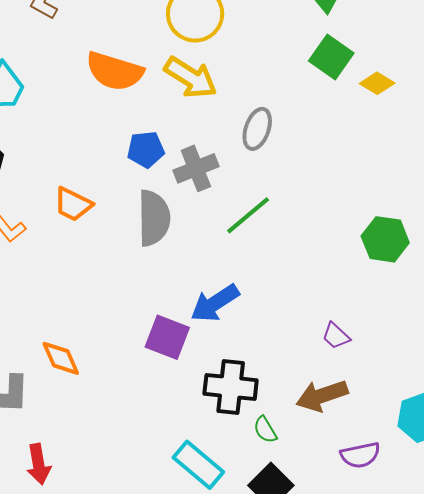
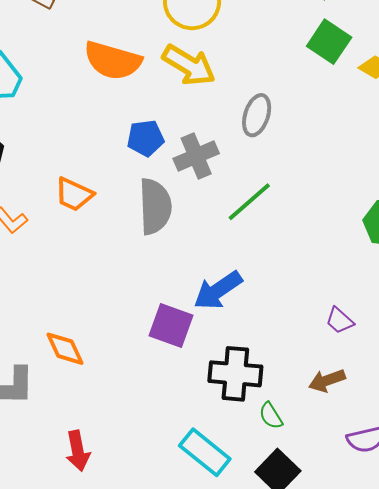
brown arrow: (322, 396) -> (327, 381), size x0.7
red arrow: (39, 464) -> (78, 451), moved

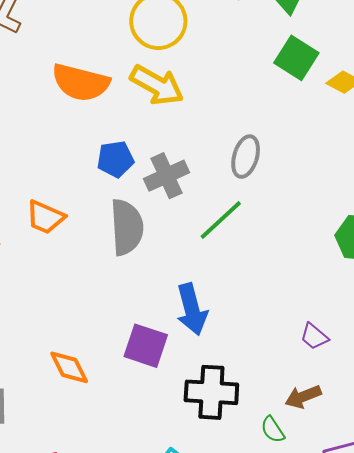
gray ellipse: (257, 115) -> (246, 157), moved
blue arrow: (218, 290) -> (192, 309), turned -69
orange diamond: (65, 349) -> (69, 367), moved
green semicircle: (271, 416) -> (273, 430), moved

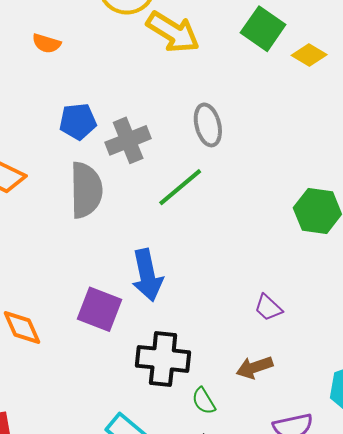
orange semicircle: (81, 82) -> (46, 43), size x0.5
yellow arrow: (157, 85) -> (173, 32), moved
gray ellipse: (246, 157) -> (208, 125), turned -33
green semicircle: (273, 430) -> (204, 401), moved

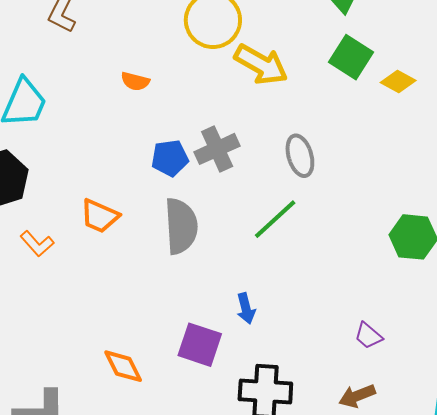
gray cross: (128, 140) -> (217, 149), moved
blue arrow: (147, 275) -> (246, 308), size x0.6

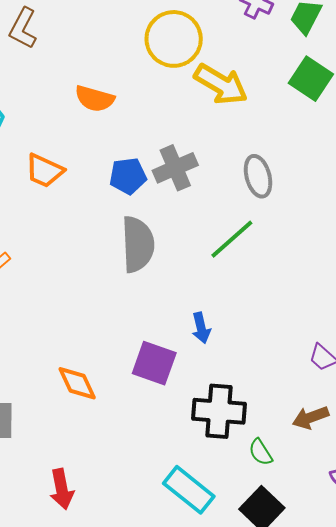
orange semicircle: (135, 81) -> (95, 99), size x1.4
orange trapezoid: (100, 216) -> (45, 171), moved

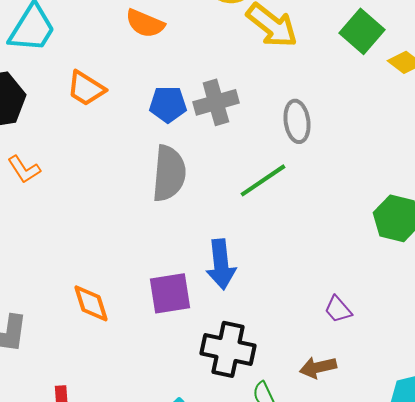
blue arrow: (201, 328) -> (221, 264), size x1.6
purple square: (154, 363) -> (170, 293), turned -36

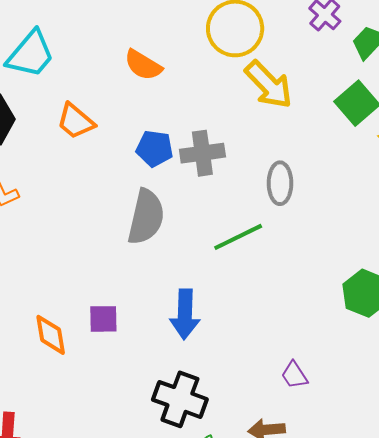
purple square: (170, 293) -> (103, 319), moved, size x0.7

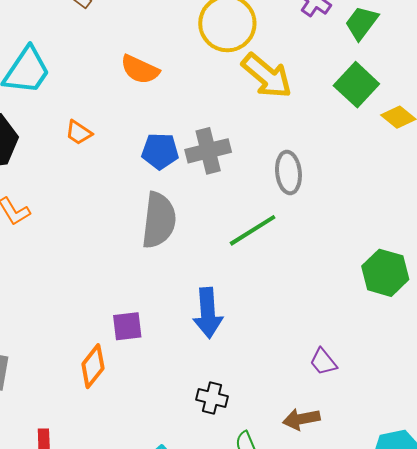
orange trapezoid: (76, 121) -> (79, 133), size x0.7
orange diamond: (51, 335) -> (93, 366), moved, turned 54
black cross: (180, 399) -> (212, 398), size x0.6

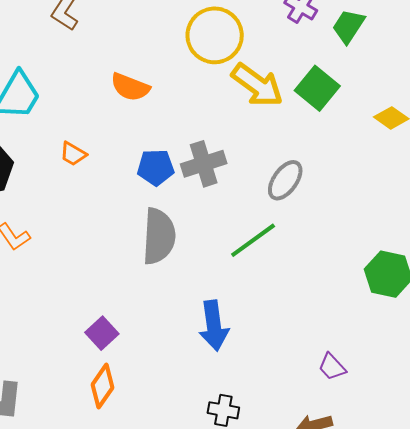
green square: (356, 85) -> (317, 88), moved
gray ellipse: (288, 172) -> (285, 180), turned 45
purple square: (127, 326) -> (102, 333), moved, turned -32

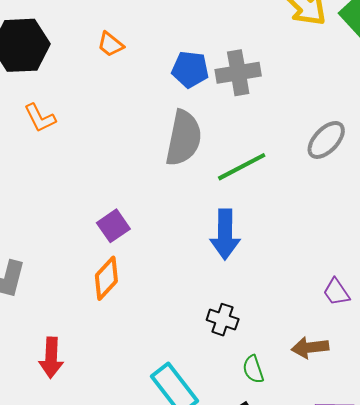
gray ellipse: (285, 180) -> (326, 140), moved
green line: (253, 240) -> (242, 167), moved

